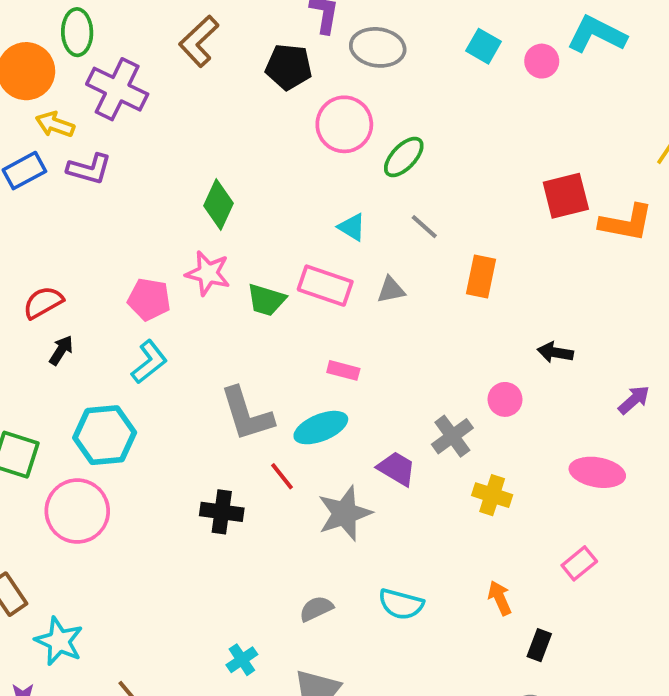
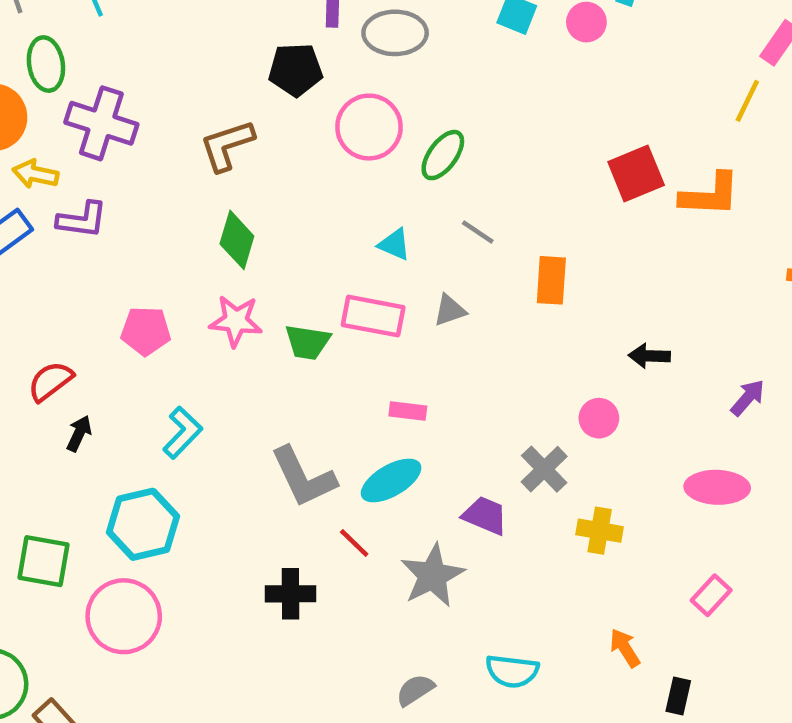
brown L-shape: (199, 41) -> (227, 145), moved, turned 33
pink pentagon: (149, 299) -> (146, 331), moved

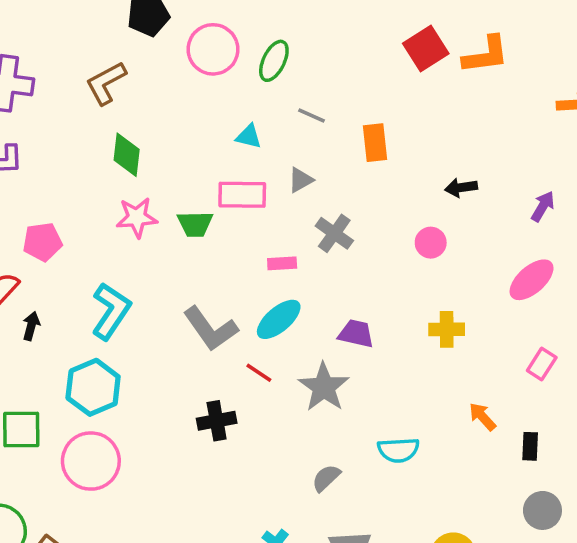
pink pentagon: (146, 331) -> (42, 242), moved
cyan L-shape: (183, 433) -> (111, 311), size x1.4
gray cross: (544, 469) -> (334, 233), moved
pink ellipse: (717, 487) -> (532, 280), turned -33

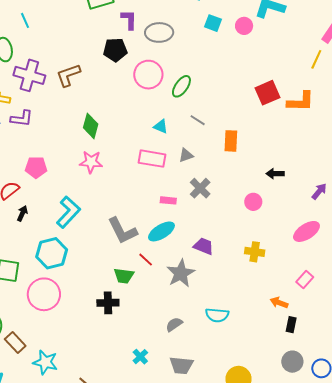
brown L-shape: (106, 83) -> (68, 75), moved
green trapezoid: (195, 224) -> (124, 276), moved
orange arrow: (482, 417) -> (279, 303), moved, turned -36
black cross: (217, 421) -> (108, 303), moved

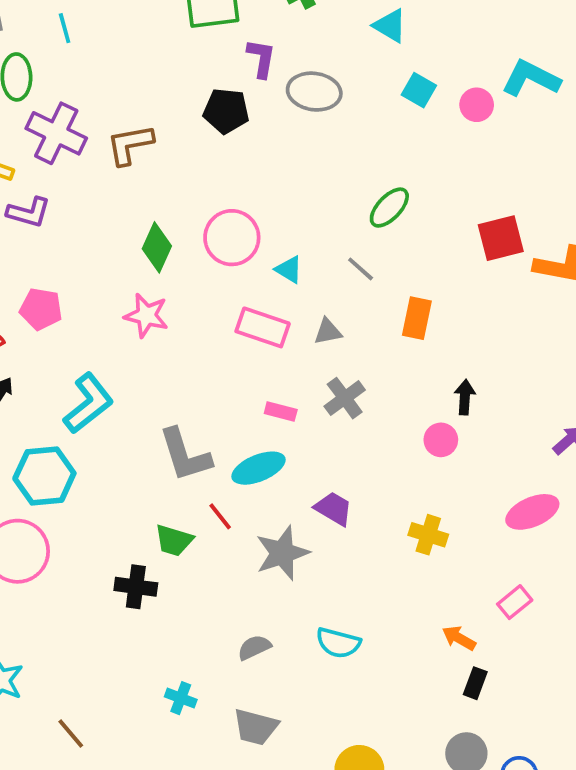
pink circle: (148, 75) -> (232, 238), moved
green ellipse: (181, 86) -> (389, 208), moved
black arrow: (275, 174) -> (465, 397), moved, turned 84
cyan cross: (140, 357) -> (181, 698), turned -35

